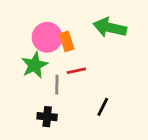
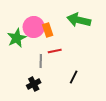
green star: (35, 65) -> (17, 38), moved
black cross: (47, 117) -> (34, 84), turned -32

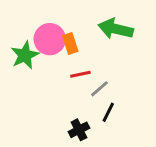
gray line: (41, 61) -> (99, 89), moved, turned 48
black cross: (34, 84) -> (79, 130), moved

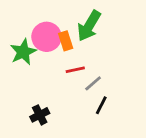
green arrow: (116, 29) -> (89, 26), moved, turned -72
black cross: (79, 130) -> (40, 115), moved

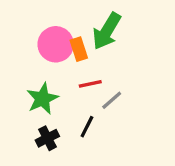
green star: (23, 52) -> (42, 99), moved
black line: (101, 105) -> (87, 127), moved

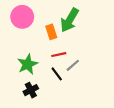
pink circle: (56, 44) -> (22, 17), moved
black line: (87, 127) -> (57, 74), moved, turned -64

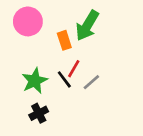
red line: (59, 55) -> (74, 69), turned -48
black line: (57, 74) -> (64, 79), moved

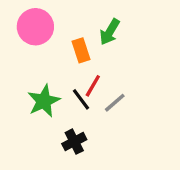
green arrow: (87, 26) -> (110, 32), size x0.7
black cross: (39, 113) -> (74, 142), moved

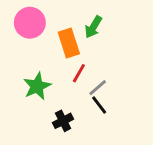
orange rectangle: (81, 50) -> (69, 43), size x1.4
black line: (81, 99) -> (99, 105), moved

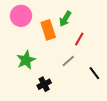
red line: (79, 73) -> (79, 39), moved
black line: (99, 105) -> (94, 73), moved

